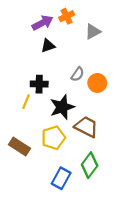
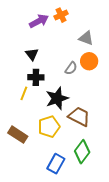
gray triangle: (93, 32) -> (86, 38), moved, turned 49
black triangle: (48, 46) -> (32, 54), moved, turned -48
orange circle: (97, 83) -> (89, 61), moved

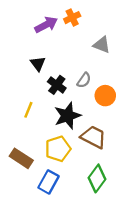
orange circle: (89, 61) -> (105, 96), moved
black cross: (36, 77) -> (57, 85), moved, turned 35
blue rectangle: (56, 164) -> (48, 182), moved

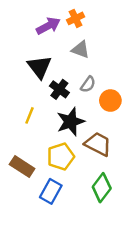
gray triangle: (102, 45) -> (81, 50), moved
black triangle: (38, 64) -> (39, 67), size x1.5

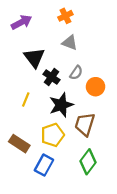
purple arrow: (48, 26) -> (21, 22), moved
brown trapezoid: (98, 144) -> (85, 124), turned -100

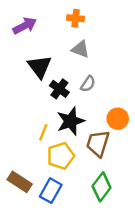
orange cross: (65, 16) -> (76, 18), turned 32
orange circle: (96, 87) -> (118, 119), moved
yellow line: (26, 100) -> (43, 132), moved
brown rectangle: (19, 144) -> (20, 182), moved

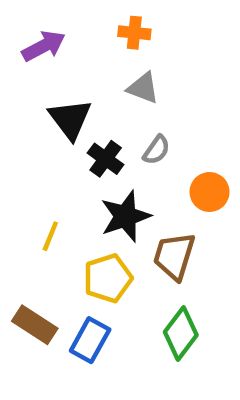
orange circle: (118, 119) -> (210, 192), moved
yellow line: (43, 132) -> (50, 236), moved

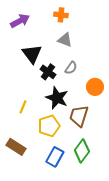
black star: (125, 216) -> (57, 98), turned -30
blue rectangle: (90, 340) -> (55, 157), moved

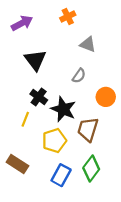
orange cross: (61, 15) -> (68, 16), turned -32
gray triangle: (65, 40) -> (88, 44), moved
black cross: (48, 72) -> (39, 97), moved

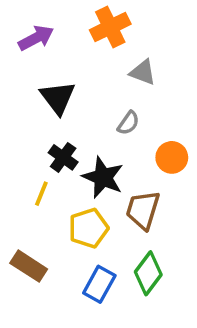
orange cross: (68, 16) -> (110, 27), size x1.5

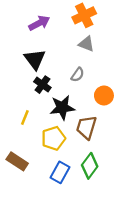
orange cross: (110, 27) -> (84, 15), moved
purple arrow: (36, 38) -> (39, 23), moved
black cross: (63, 157) -> (42, 85), moved
black star: (103, 177) -> (62, 108), turned -30

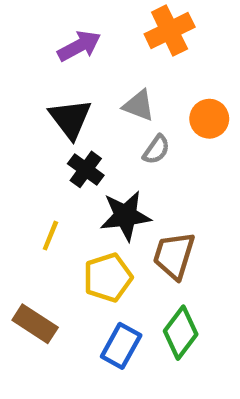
gray triangle: (86, 44) -> (139, 105), moved
orange circle: (104, 96) -> (209, 119), moved

